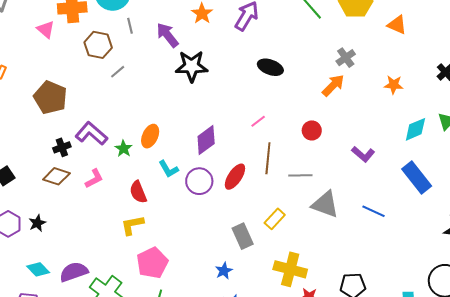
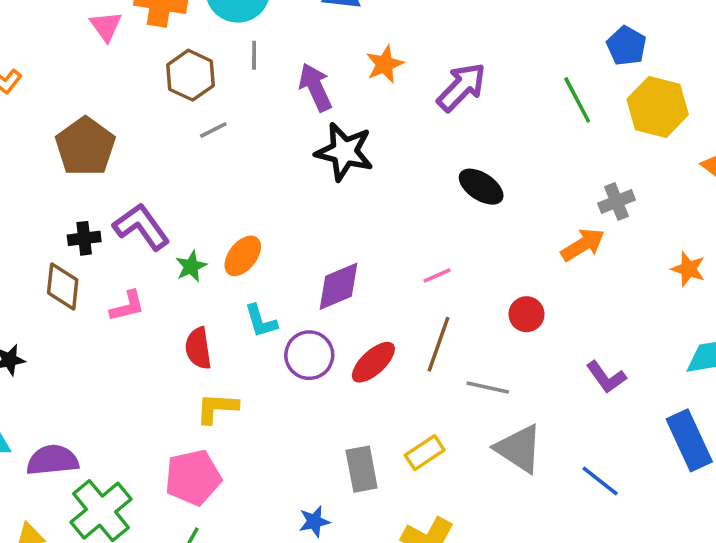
brown diamond: (56, 176) -> (63, 286), turned 64
yellow L-shape: (132, 225) -> (217, 408), moved

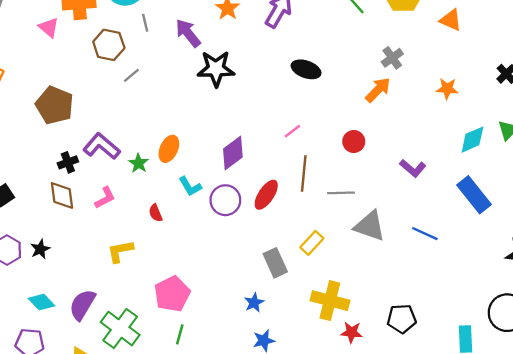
red semicircle: (198, 348) -> (156, 213), size x0.7
yellow L-shape: (217, 408) -> (120, 251), moved
purple semicircle: (52, 460) -> (82, 305), turned -40

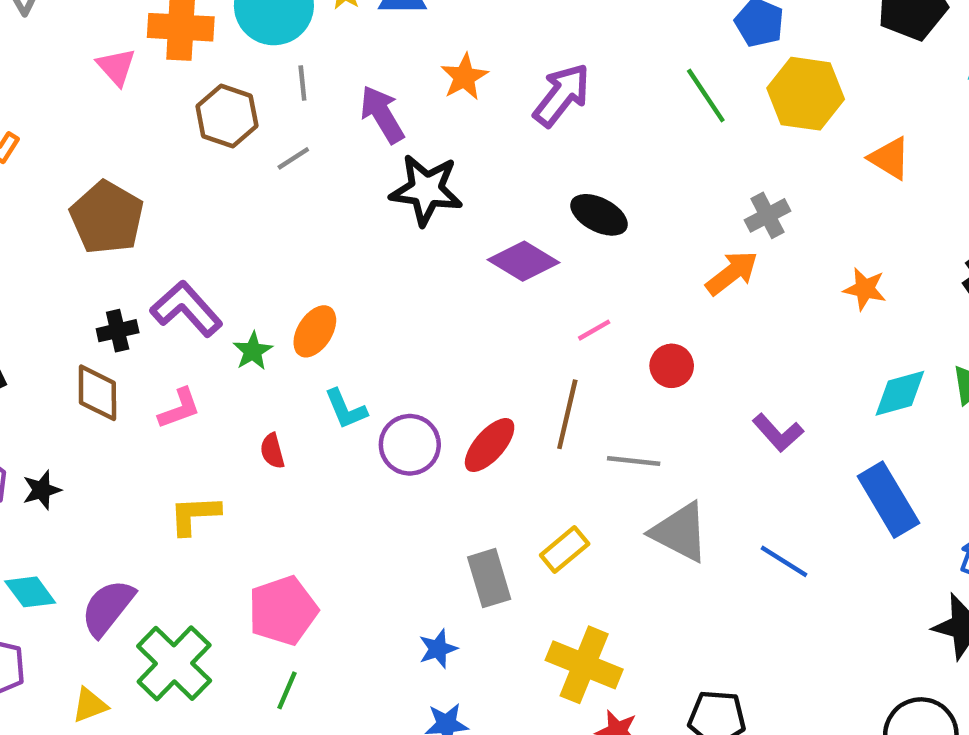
gray line: (131, 75) -> (293, 158), moved
pink line: (292, 131) -> (594, 330), moved
purple diamond: (233, 153) -> (523, 261), moved, turned 60

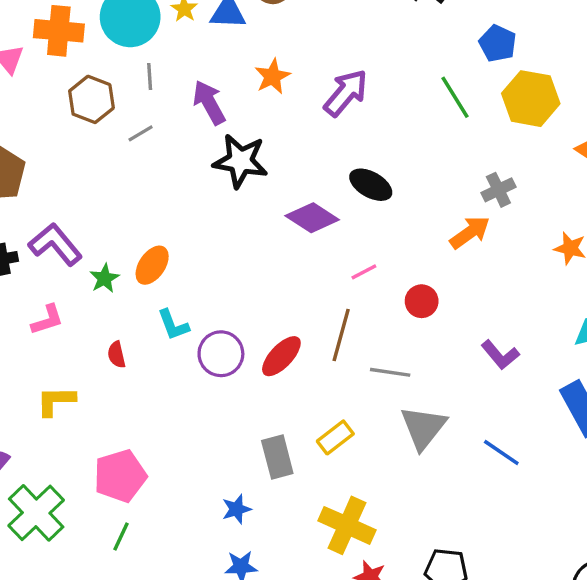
gray triangle: (680, 532) -> (423, 427), turned 39

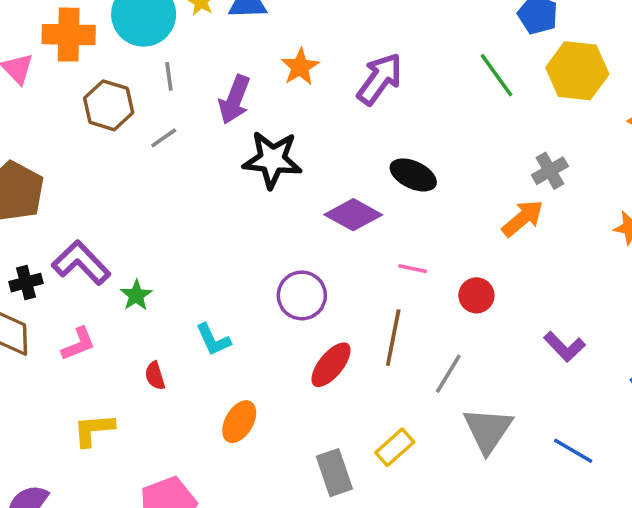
purple arrow: (209, 102) -> (234, 100), turned -126
orange ellipse: (152, 265) -> (239, 422), moved
pink line: (364, 272) -> (413, 269), turned 44
purple circle: (221, 354) -> (302, 295), moved
gray line: (390, 372) -> (448, 374), turned -63

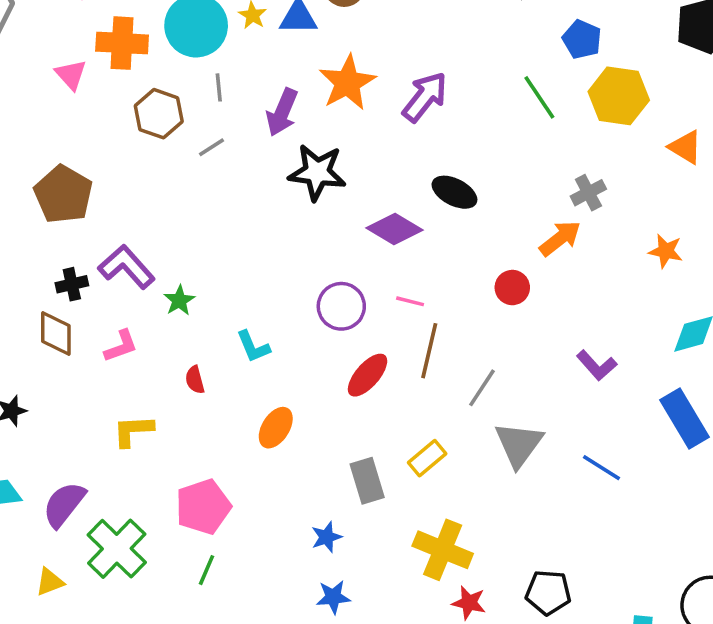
orange star: (300, 67) -> (347, 83), size x1.5
pink line: (413, 269) -> (410, 301), moved
red circle: (476, 295) -> (512, 288), moved

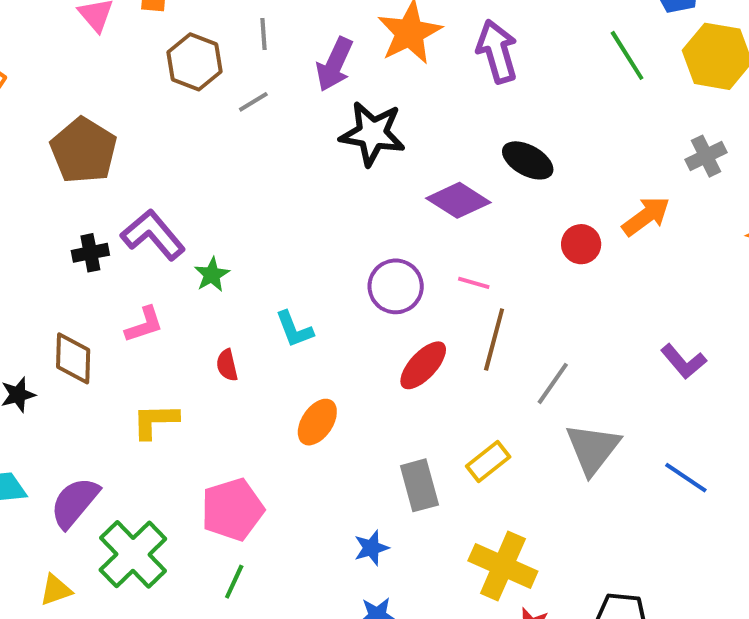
purple arrow: (425, 97) -> (497, 51), turned -56
gray cross: (588, 193) -> (706, 156), moved
red circle: (512, 288) -> (581, 244), moved
brown diamond: (56, 334) -> (73, 358), moved

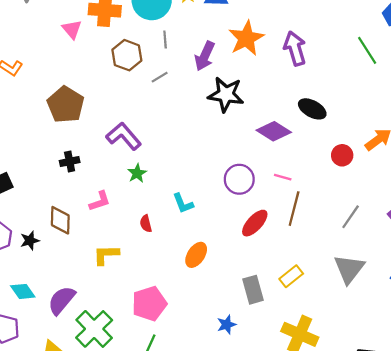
purple L-shape: (153, 235) -> (124, 136), moved
gray line: (553, 383) -> (351, 217), moved

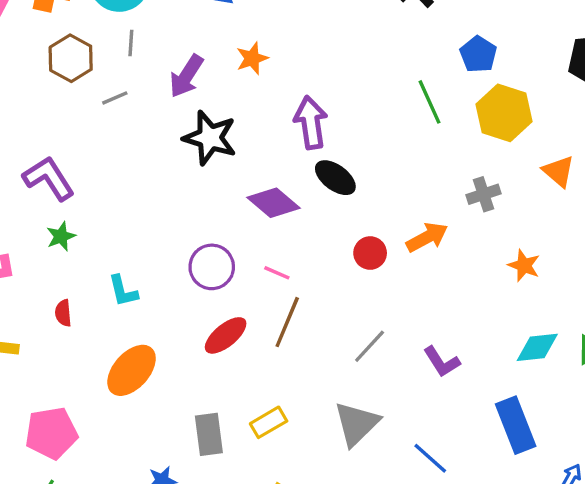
orange star: (246, 38) -> (252, 58), size x0.6
purple arrow: (295, 48) -> (311, 123), moved
orange ellipse: (196, 255) -> (132, 370), size x1.4

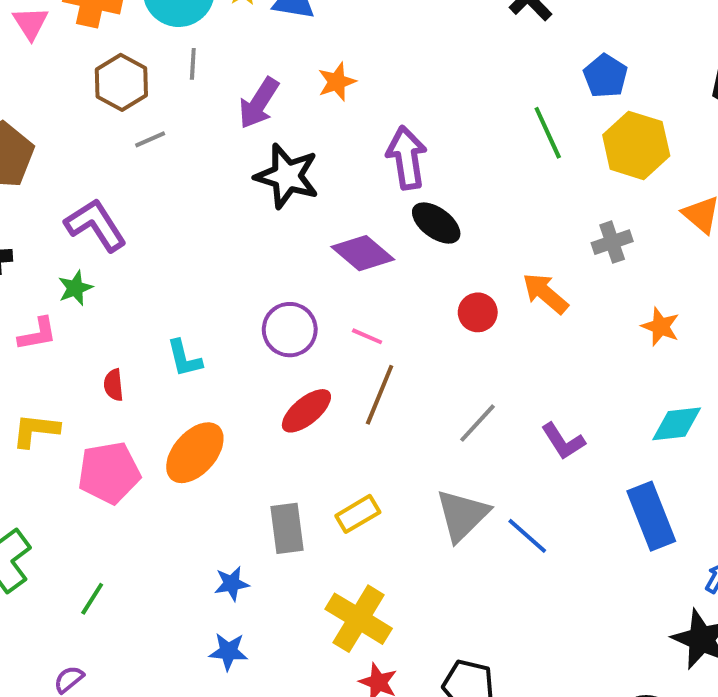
gray line: (115, 98) -> (150, 139), moved
green star: (61, 236) -> (75, 288), moved
orange arrow: (427, 237) -> (545, 293), turned -111
pink pentagon: (51, 433) -> (109, 473), moved
blue line: (430, 458) -> (527, 536), moved

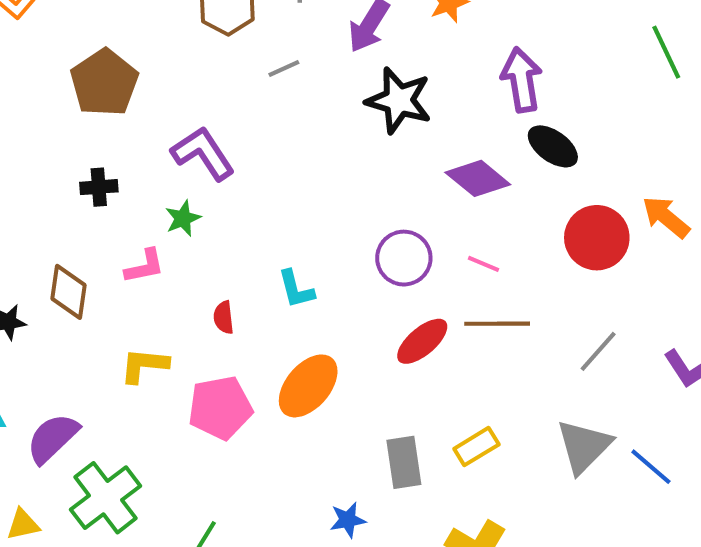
gray line: (150, 139) -> (284, 69), moved
red circle: (478, 312) -> (597, 238), size x1.6
brown line: (380, 395) -> (497, 324), turned 68

